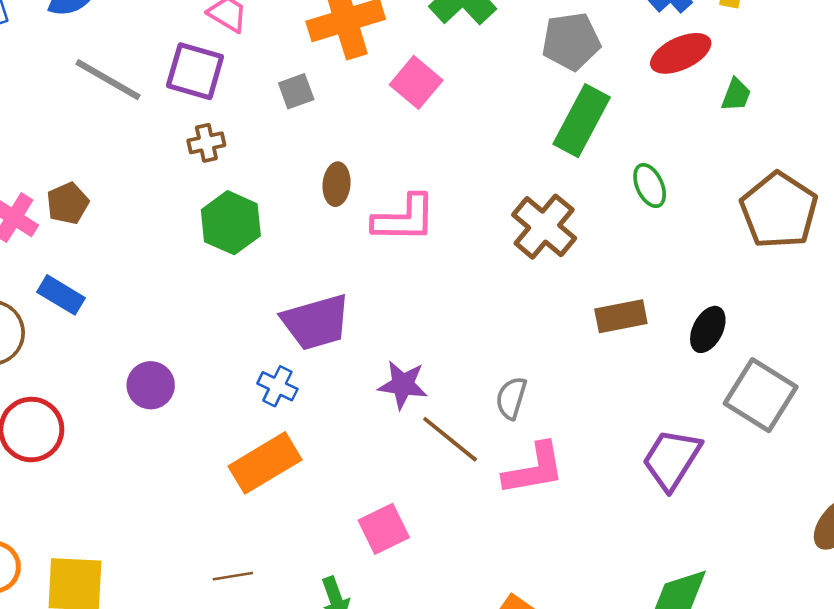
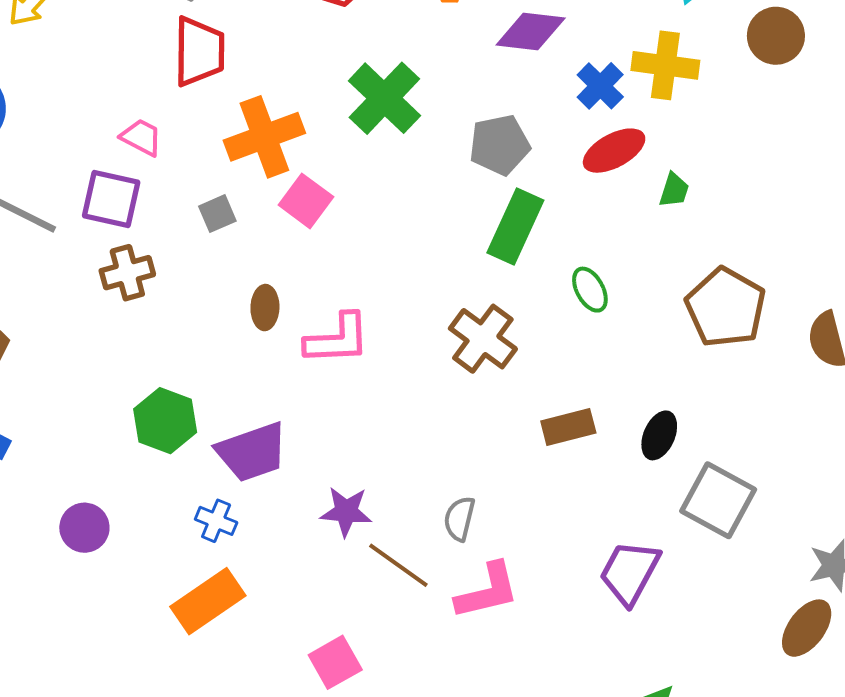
pink square: (416, 82) -> (306, 201), moved
brown cross: (206, 143) -> (127, 273), size x1.4
green hexagon: (231, 223) -> (165, 421), moved

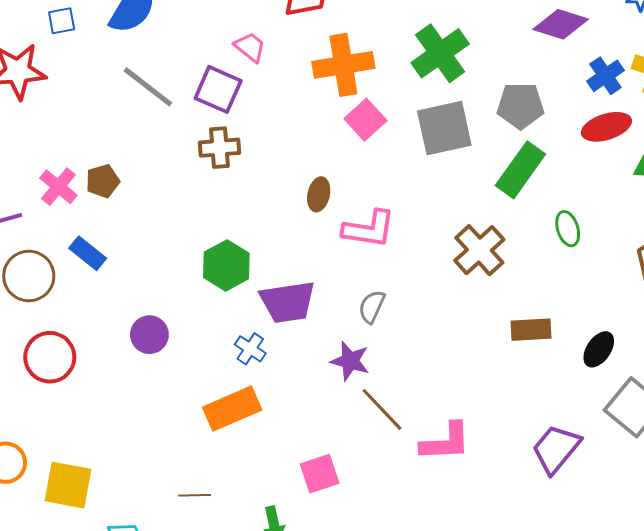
gray square: (217, 214) -> (444, 128), moved, size x2.0
gray semicircle: (459, 519) -> (372, 307), moved

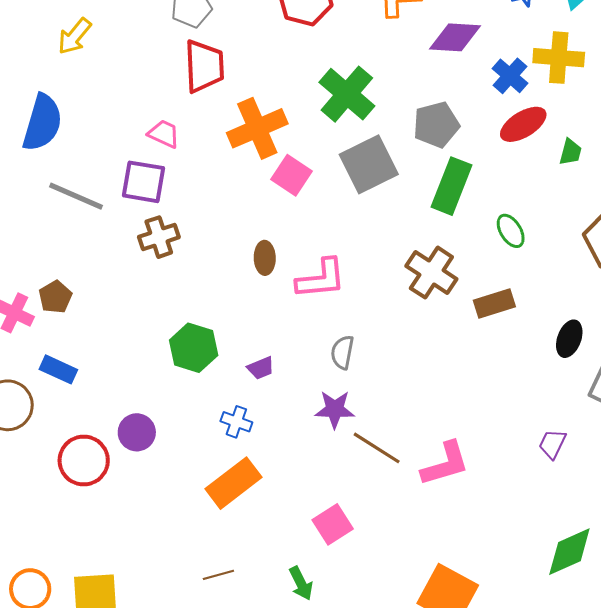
purple trapezoid: (288, 302) -> (261, 368), size x0.5
brown rectangle: (531, 330) -> (494, 304), moved
red circle: (50, 357) -> (84, 461), moved
purple trapezoid: (556, 449) -> (552, 444), size x0.6

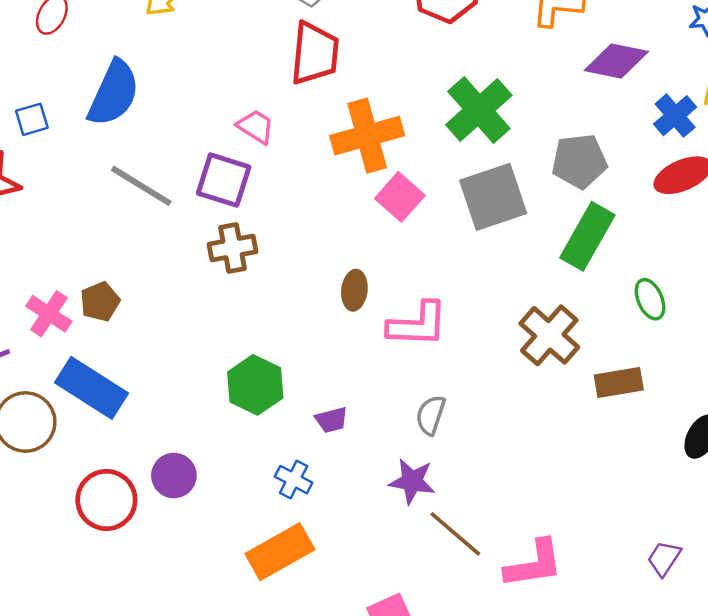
blue rectangle: (58, 369) -> (92, 388), size x1.6

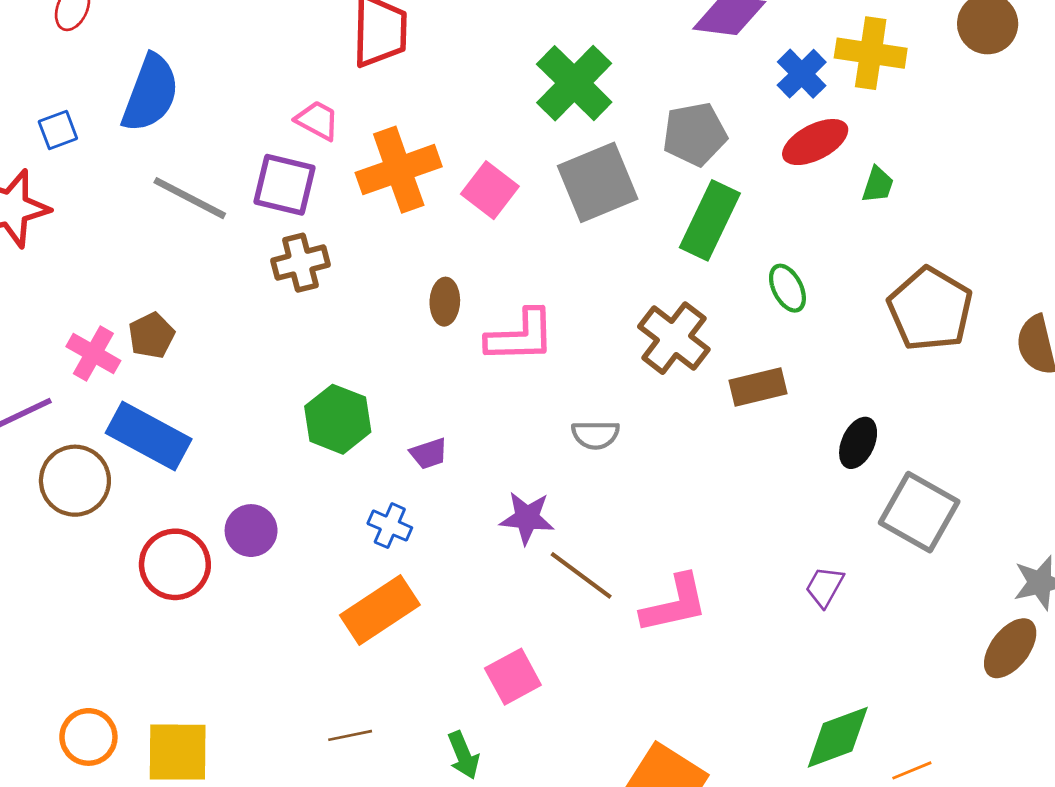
orange cross: (367, 136) -> (399, 170), moved
gray semicircle: (431, 415) -> (595, 435), moved, turned -105

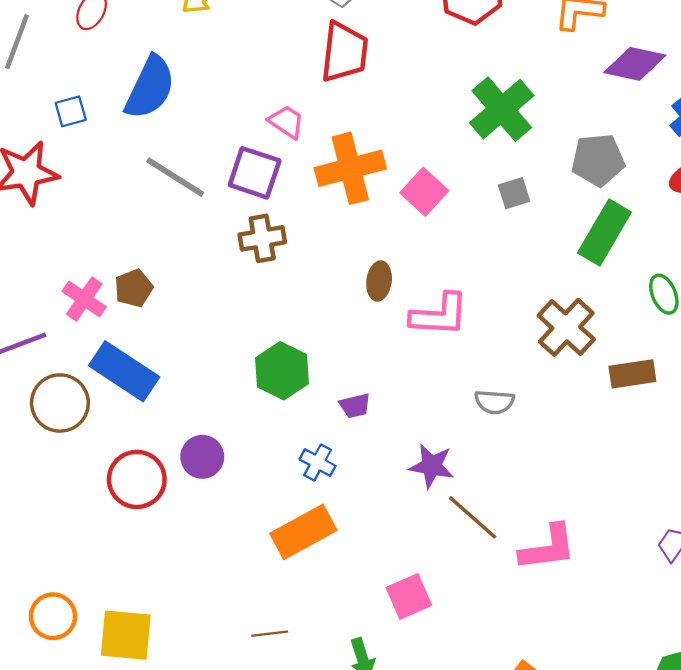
gray square: (598, 182) -> (514, 193), size x0.5

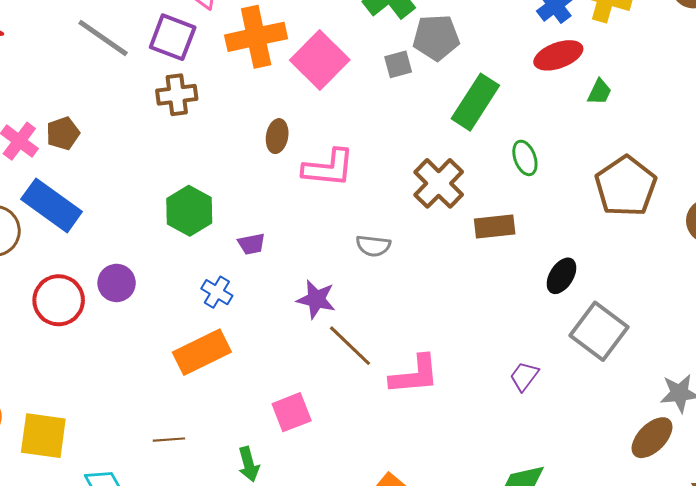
gray pentagon: (598, 160) -> (436, 37), moved
pink square: (424, 192) -> (320, 60), size x1.4

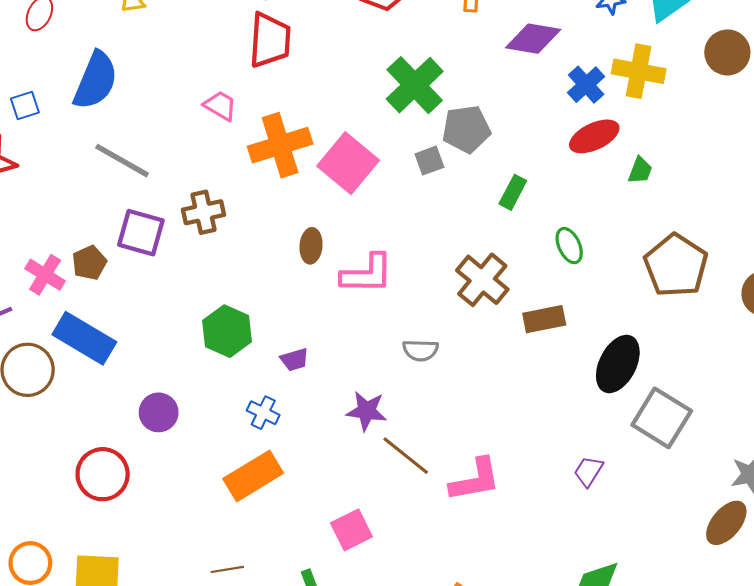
purple square: (173, 37) -> (141, 233), moved
green rectangle: (475, 102) -> (513, 192), size x0.6
black ellipse: (561, 276) -> (618, 364), size x1.5
red circle: (59, 300) -> (103, 474), moved

